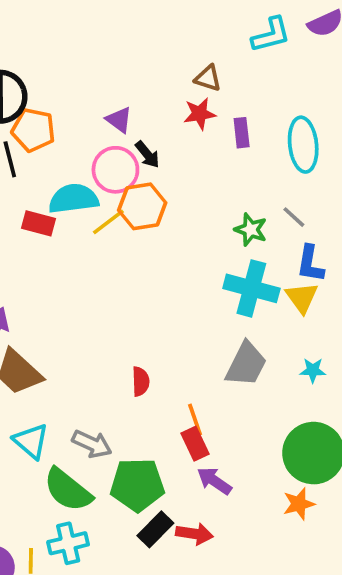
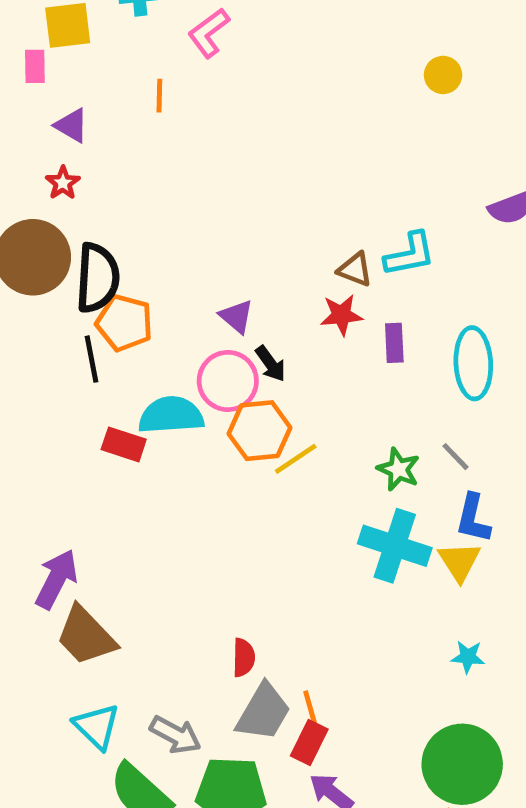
cyan L-shape: (271, 35) -> (410, 254), moved
yellow line: (108, 222) -> (296, 459), moved
gray trapezoid: (246, 364) -> (263, 712), moved
red rectangle: (195, 444) -> (309, 743), turned 48

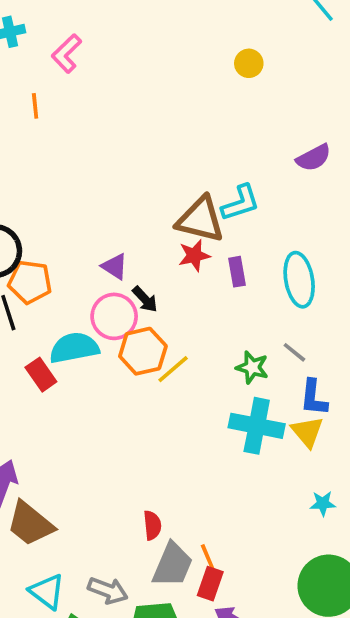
brown triangle: (355, 269) -> (200, 220), size x1.8
red rectangle: (124, 444) -> (41, 375), turned 44

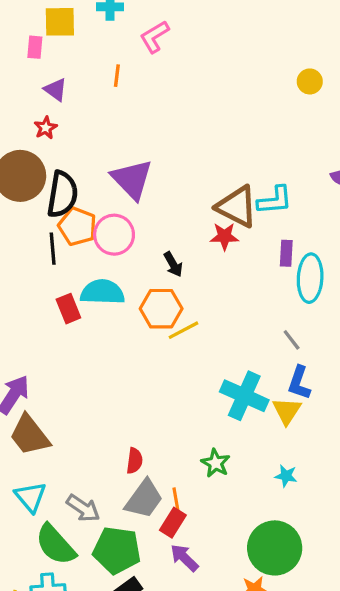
purple triangle: (115, 267) -> (132, 179), moved, size x1.8
purple rectangle: (237, 272) -> (286, 253), moved
pink circle: (114, 316) -> (114, 235), moved
green star: (252, 367) -> (216, 463), moved

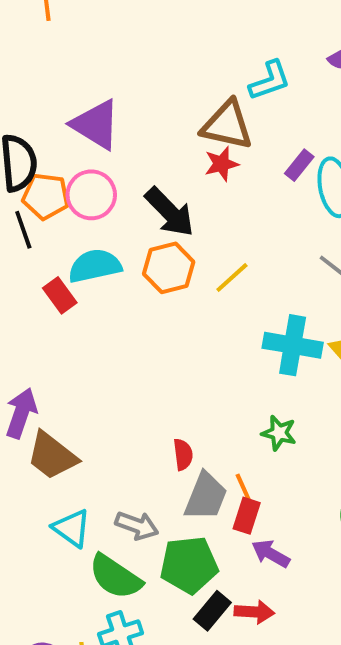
cyan L-shape: (275, 200) -> (270, 80), moved
purple rectangle: (286, 253) -> (299, 165), turned 50
black arrow: (173, 264) -> (170, 212), size x1.8
yellow line: (184, 330) -> (232, 277), moved

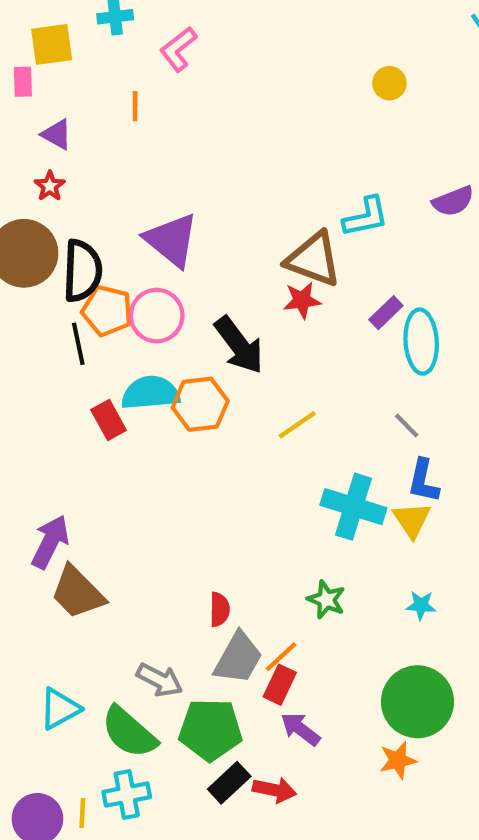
orange hexagon: (169, 268) -> (200, 404), moved
orange line: (244, 490) -> (281, 657), turned 64
cyan triangle: (72, 528) -> (60, 709), moved, turned 48

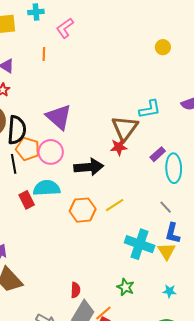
brown triangle: (314, 259) -> (125, 128), turned 44
black arrow: (239, 345) -> (89, 167), turned -60
orange hexagon: (200, 404) -> (83, 210), moved

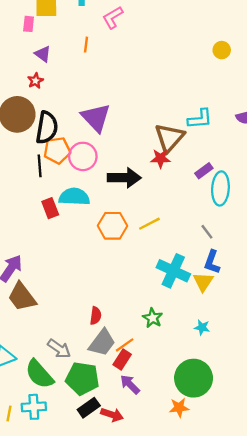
orange pentagon: (28, 149) -> (57, 150), turned -30

